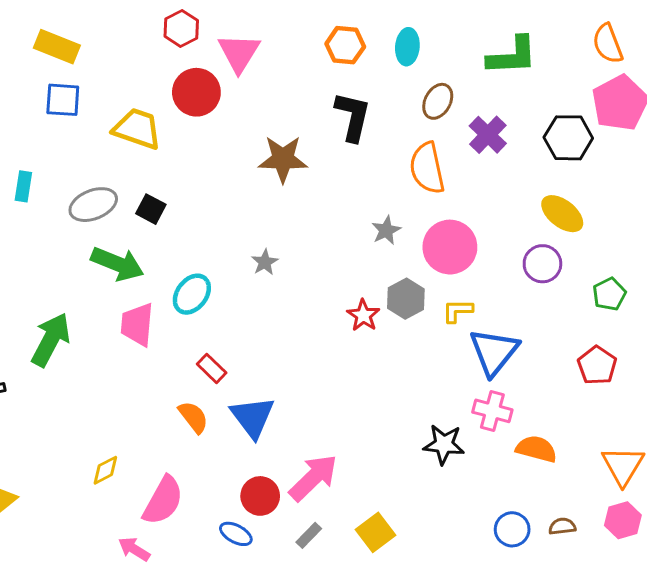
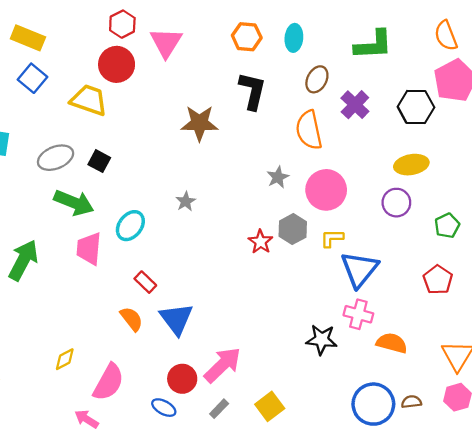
red circle: (196, 92) -> (117, 64), moved
blue square: (63, 100) -> (32, 78), turned 36
yellow ellipse: (562, 214) -> (411, 165), turned -48
blue circle: (512, 529) -> (373, 404), size x1.6

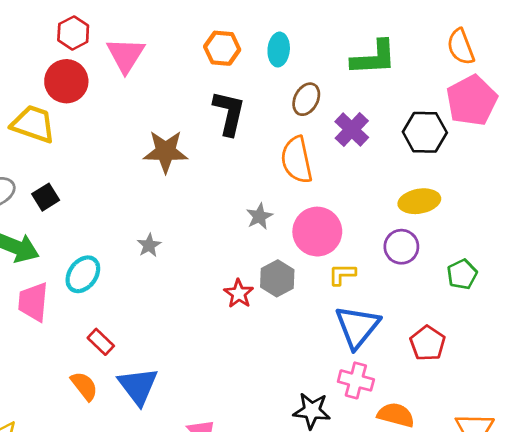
black square: (99, 161) -> (46, 197), turned 30
yellow L-shape: (332, 238) -> (342, 274), moved
red pentagon: (438, 280) -> (428, 343), moved

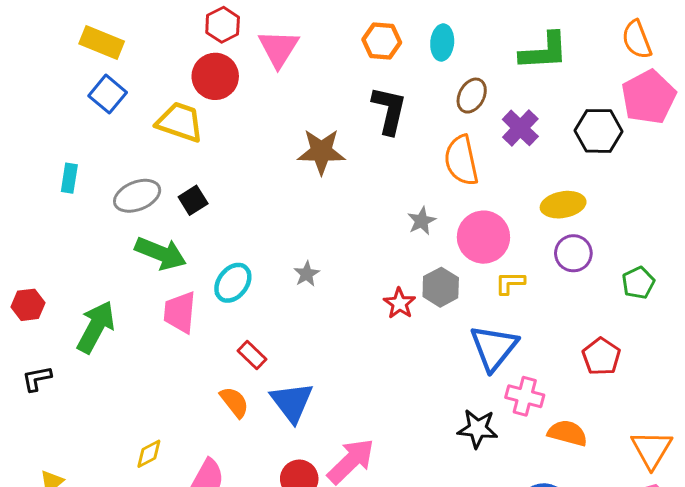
yellow ellipse: (419, 201) -> (563, 205), moved
gray star: (149, 245) -> (307, 274), moved
blue triangle: (357, 327) -> (494, 348), moved

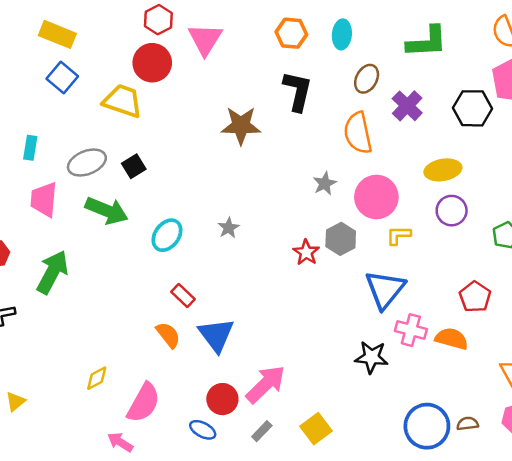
pink trapezoid: (180, 312) -> (44, 199), moved
orange semicircle: (567, 433) -> (452, 339), moved

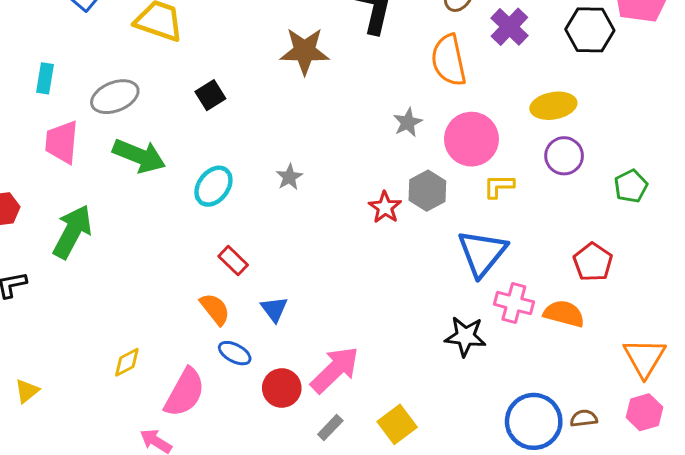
black square: (134, 166) -> (210, 95), moved
blue triangle: (216, 335) -> (274, 309), size x0.6
blue ellipse: (203, 430) -> (235, 353), moved

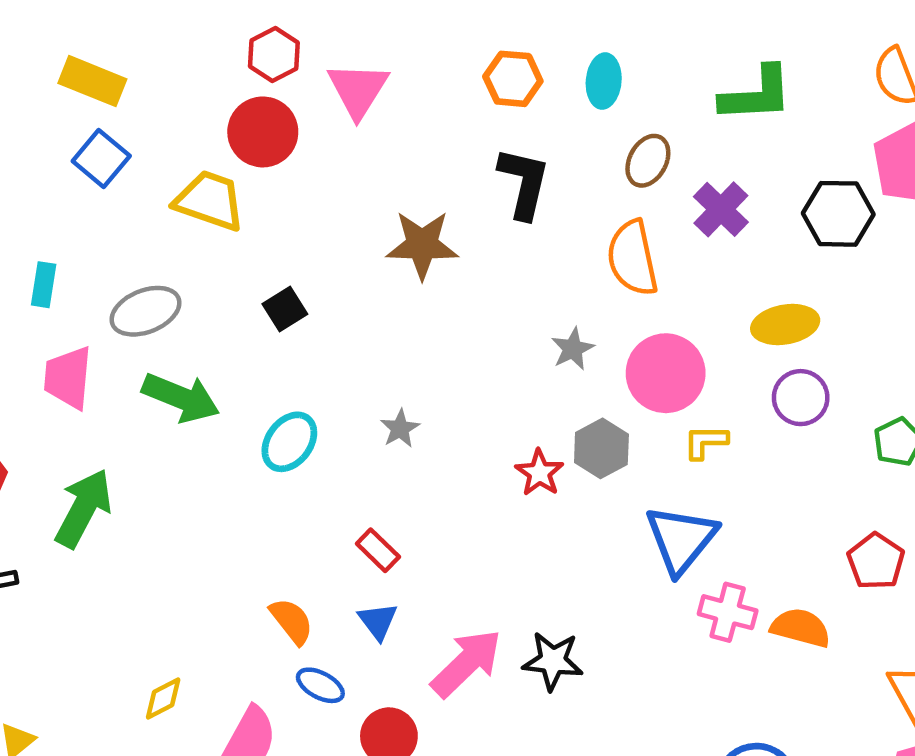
red rectangle: (233, 261) -> (378, 550), moved
red pentagon: (593, 262) -> (876, 561), moved
black star: (465, 336) -> (553, 661), moved
pink arrow: (335, 370) -> (466, 663), moved

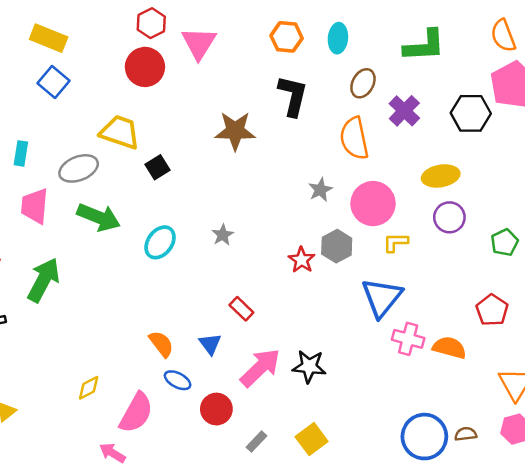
yellow trapezoid: (210, 201) -> (120, 132), moved
red rectangle: (378, 550) -> (241, 309), moved

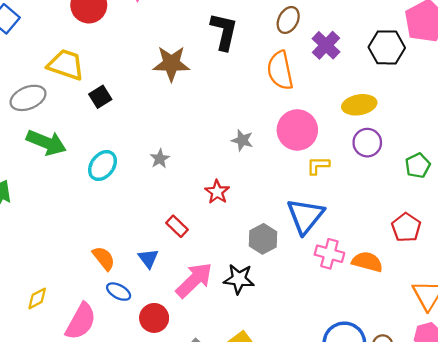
gray star: (320, 190) -> (242, 140), moved, turned -30
gray hexagon: (337, 246) -> (263, 239), moved
red star: (302, 260) -> (217, 192), moved

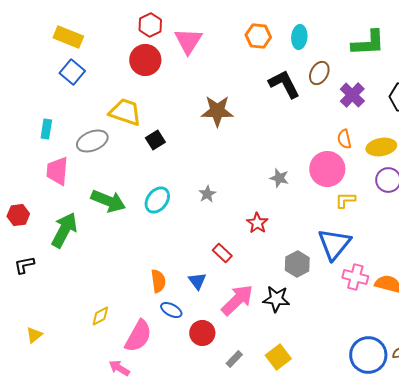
black L-shape: (224, 31) -> (284, 84), moved, turned -40
orange semicircle: (280, 70) -> (344, 139), moved, size x0.6
green arrow: (46, 143) -> (108, 201), moved
orange semicircle: (104, 258) -> (158, 281), turned 30

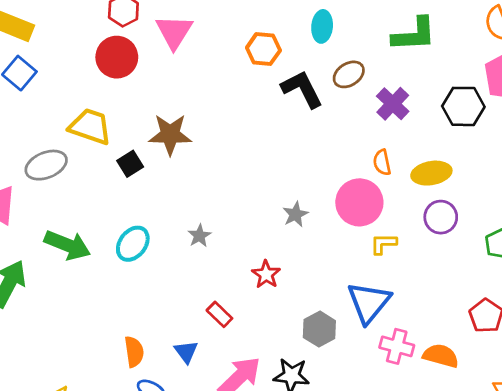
orange hexagon: (258, 36) -> (263, 49), moved
brown ellipse: (319, 73) -> (349, 74), turned 30
brown star: (217, 111) -> (170, 134), moved
gray star: (279, 178) -> (295, 214), turned 30

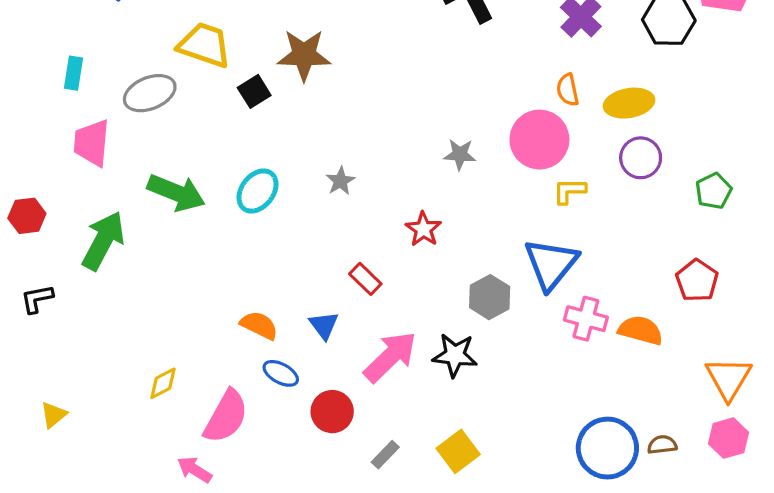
gray star: (295, 214) -> (460, 154), turned 30
orange semicircle: (134, 352) -> (259, 325), turned -56

